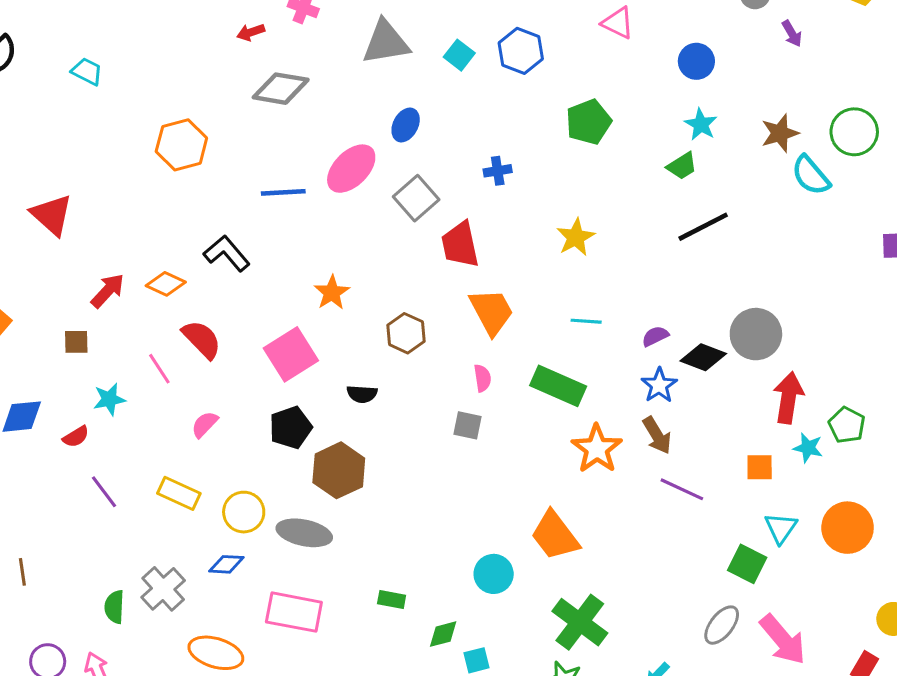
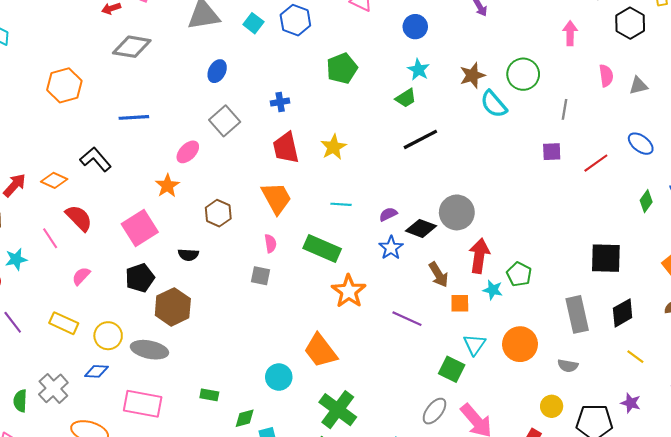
pink ellipse: (351, 169) -> (188, 152), moved, size x0.7
red trapezoid: (460, 245) -> (286, 148), moved
brown arrow: (657, 435) -> (439, 275), moved

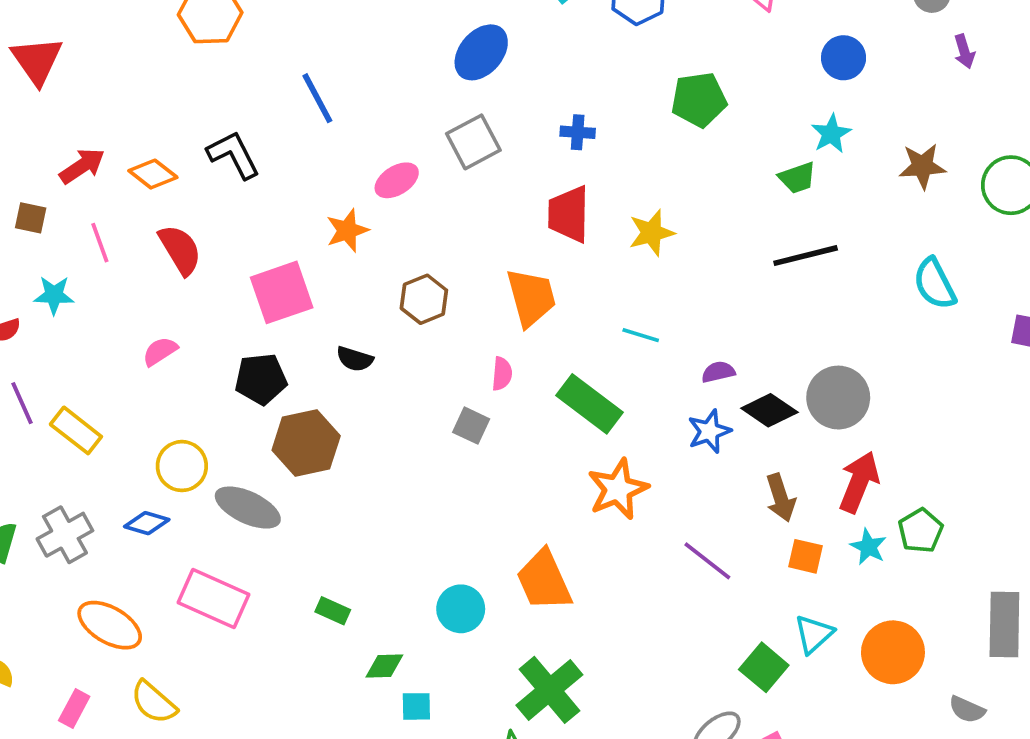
blue ellipse: (217, 71) -> (481, 52), size x1.4
cyan semicircle: (494, 104) -> (935, 284), moved
blue line: (134, 117) -> (317, 98), turned 52
pink line: (50, 238) -> (100, 243), moved
yellow rectangle: (64, 323) -> (76, 430), moved

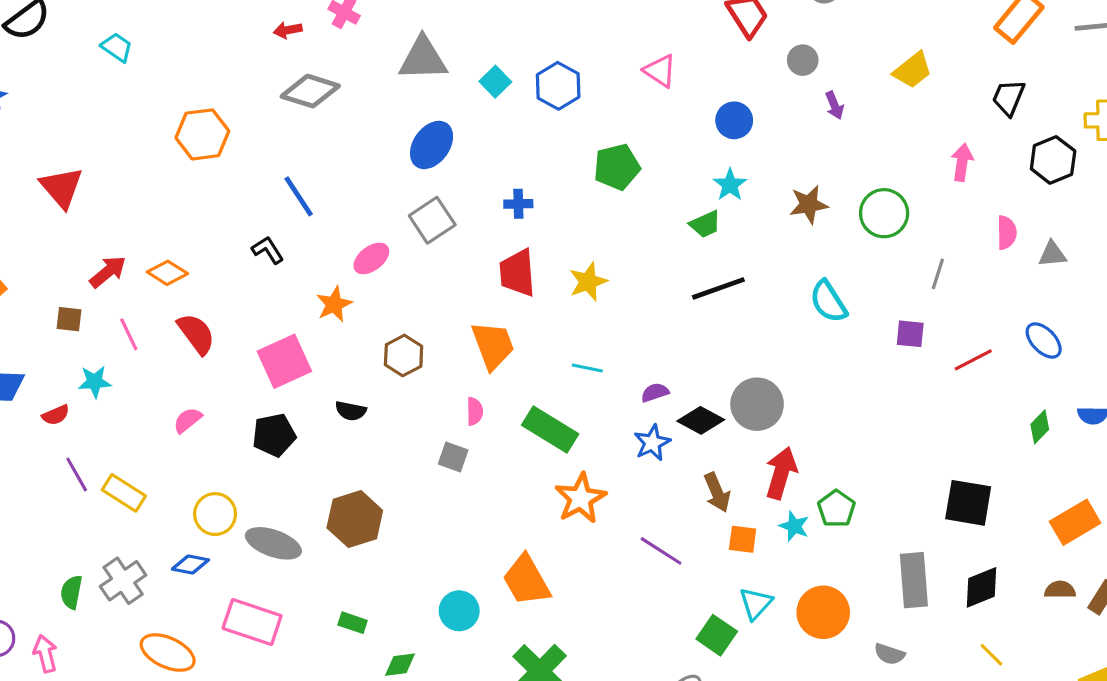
black L-shape: (234, 155) -> (268, 250), moved, size x0.7
brown hexagon: (306, 443) -> (355, 519), moved

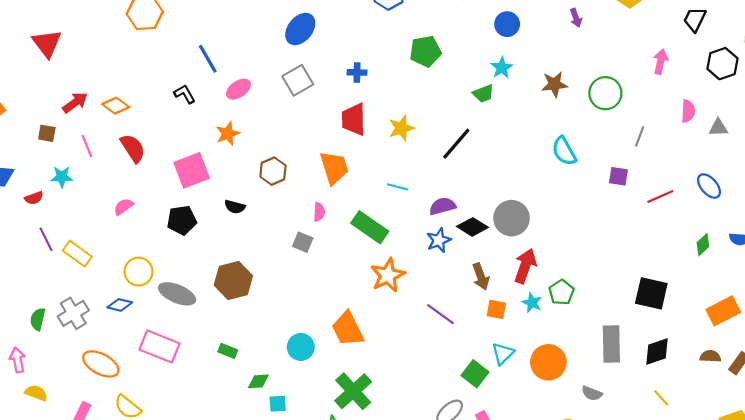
pink ellipse: (371, 258) -> (238, 89), moved
black line: (718, 288) -> (456, 144), moved, turned -33
purple semicircle: (655, 393) -> (443, 206), size x1.4

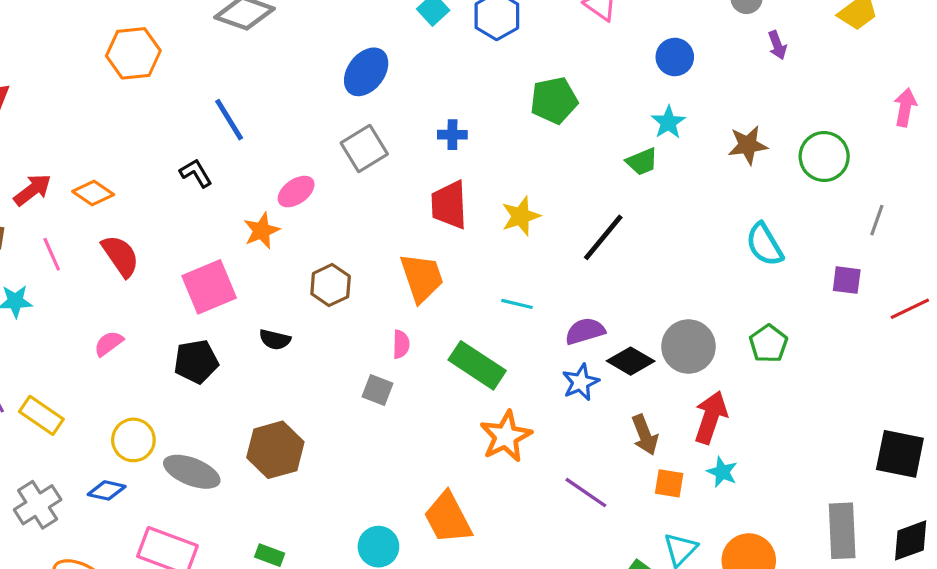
pink ellipse: (238, 89) -> (296, 192), moved
green pentagon: (561, 292) -> (768, 344), moved

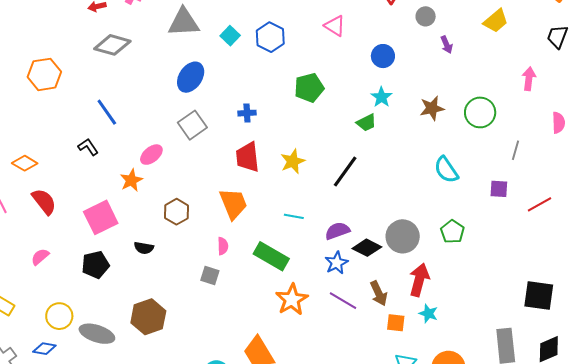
purple line: (586, 493) -> (343, 301), moved

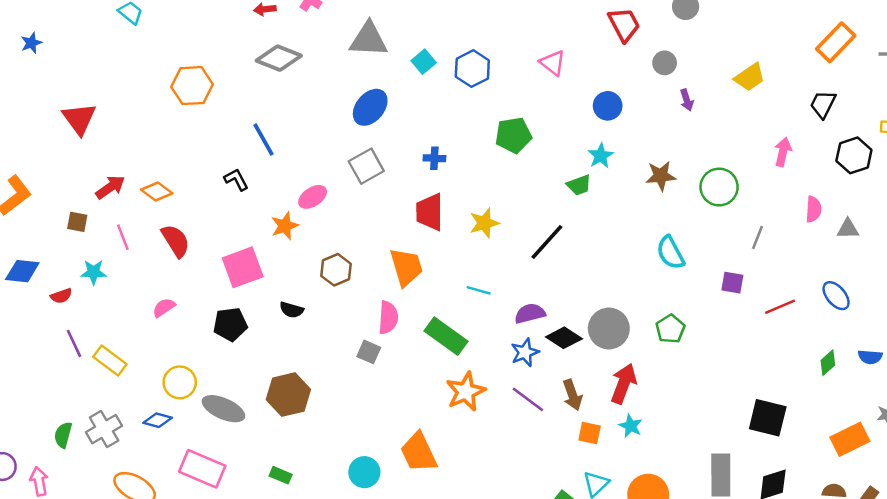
pink semicircle: (223, 246) -> (388, 318), size x1.5

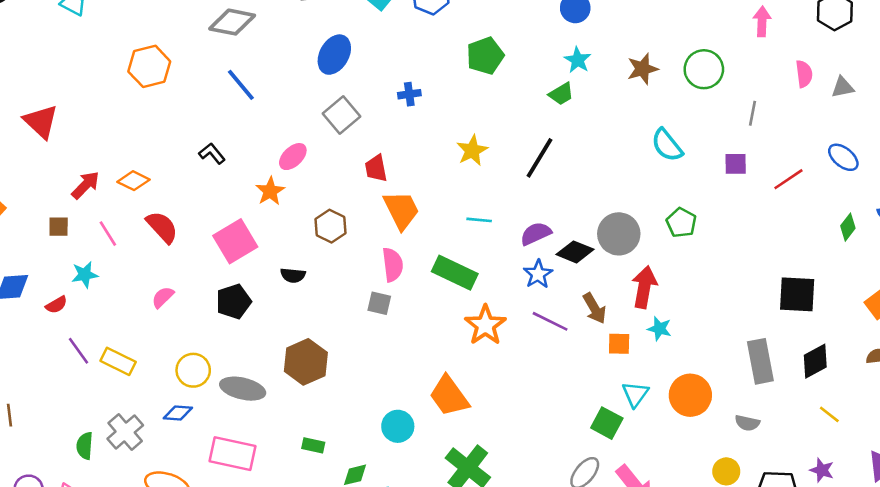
blue line: (263, 140) -> (241, 85), moved
red trapezoid: (430, 212) -> (376, 168), moved, size x0.7

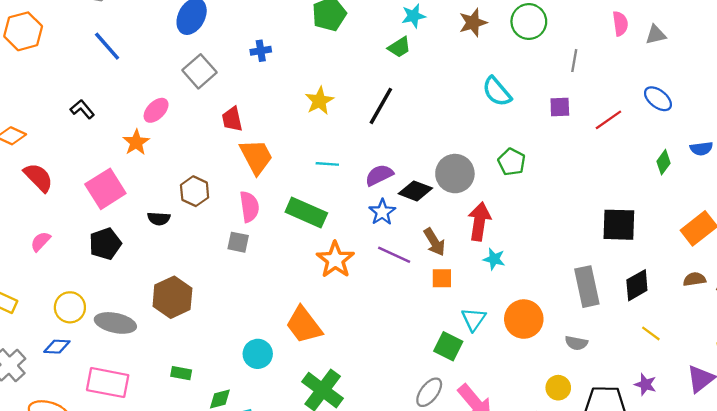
cyan star: (578, 60) -> (414, 16), turned 30
brown hexagon: (331, 226) -> (195, 191), moved
orange square: (619, 344) -> (442, 278), moved

